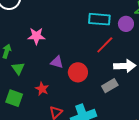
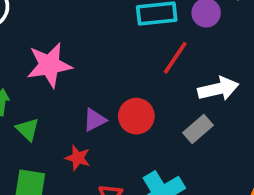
pink star: (36, 36) -> (49, 65), size x1.4
purple triangle: (57, 62) -> (94, 120), moved, turned -32

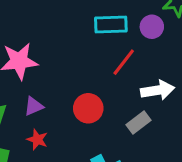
purple triangle: (94, 120) -> (34, 106), moved

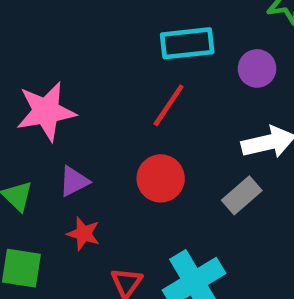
purple circle: (152, 27) -> (257, 68), moved
red line: (124, 62) -> (169, 105), moved

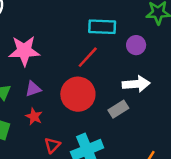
red circle: (161, 178) -> (78, 94), size x1.4

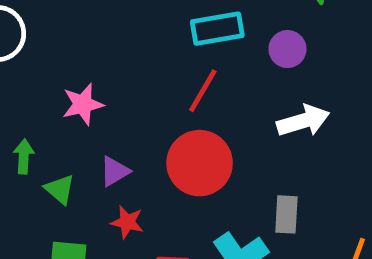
pink star: (24, 51) -> (83, 104), size x0.7
gray rectangle: (118, 109) -> (286, 214), moved, turned -42

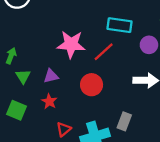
pink star: (83, 104) -> (71, 44), moved, size x1.4
red circle: (200, 163) -> (92, 85), size x0.7

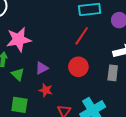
pink star: (71, 44) -> (19, 39), moved
gray rectangle: (124, 121) -> (113, 73), moved

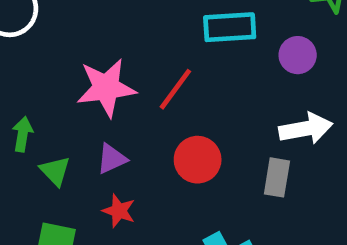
red line: (82, 36) -> (175, 89), moved
pink star: (19, 39) -> (106, 88), moved

